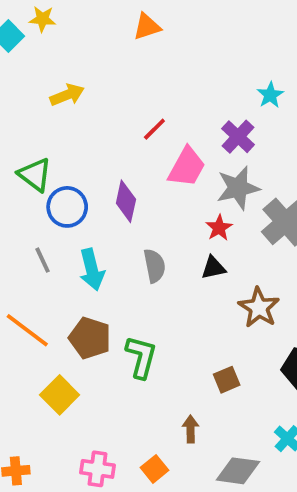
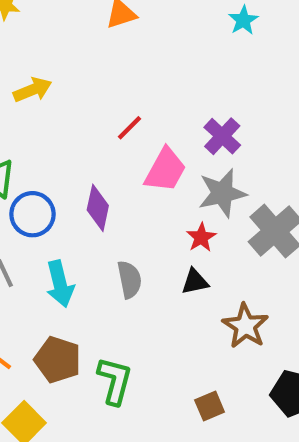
cyan star: (270, 95) -> (243, 20), moved

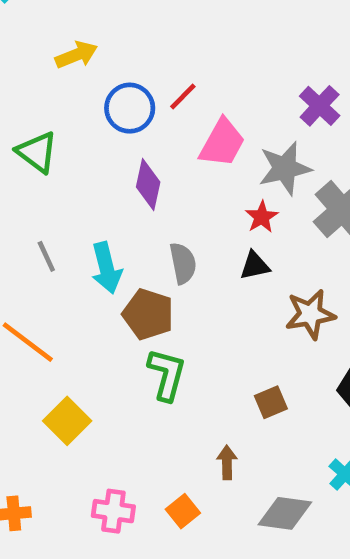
purple cross: (222, 136) -> (320, 106), moved
blue circle: (32, 214) -> (130, 108), moved
brown star: (245, 326) -> (310, 314), turned 30
brown pentagon: (58, 360) -> (148, 314), moved

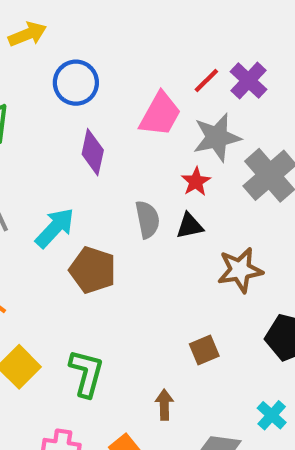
red line: (183, 97) -> (206, 81), moved
gray semicircle: (183, 263) -> (147, 219), moved
cyan arrow: (106, 268) -> (55, 228), turned -123
green L-shape: (167, 374) -> (86, 373), moved

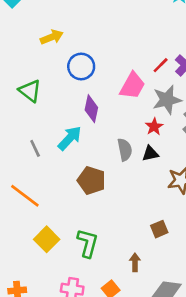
cyan arrow: (55, 228) -> (70, 138), moved

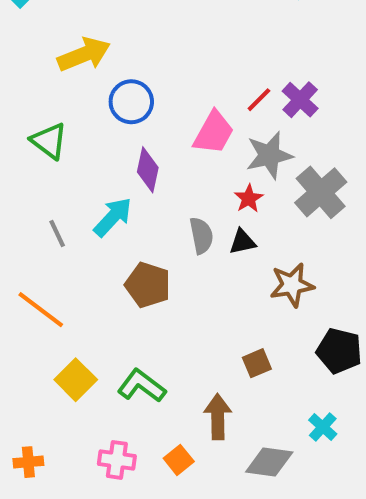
yellow arrow: (52, 37) -> (84, 54), size x1.4
green L-shape: (88, 243) -> (142, 386), turned -68
brown arrow: (135, 262) -> (218, 417), size x1.5

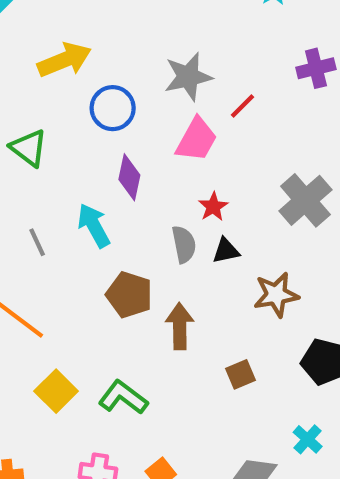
purple cross: (300, 100) -> (316, 68), moved, turned 33
gray star: (269, 155) -> (188, 77), moved
red star: (249, 199) -> (213, 207), moved
cyan arrow: (113, 217) -> (94, 226), turned -72
brown arrow: (218, 417) -> (180, 326), moved

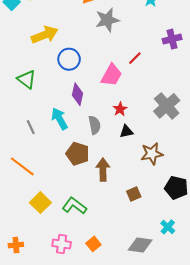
gray star: (188, 77) -> (107, 20), moved
gray semicircle: (184, 244) -> (95, 125), moved

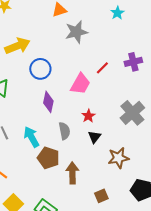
purple cross: (172, 39) -> (133, 62), moved
cyan arrow: (59, 119) -> (31, 137), moved
black triangle: (126, 131) -> (94, 137), turned -40

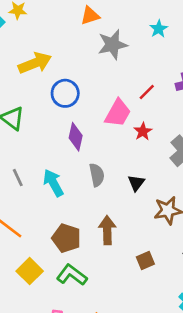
cyan star: (117, 13) -> (159, 29), moved
red star: (88, 116) -> (143, 131), moved
brown pentagon: (48, 158) -> (66, 238), moved

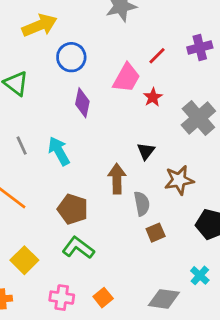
gray semicircle: (97, 175) -> (142, 204), moved
brown arrow: (107, 230) -> (117, 179), moved
yellow square: (30, 271) -> (24, 260), moved

